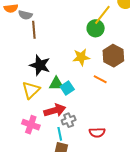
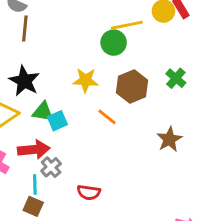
yellow line: (102, 15) -> (127, 25), turned 30
gray cross: (69, 120) -> (51, 167), turned -32

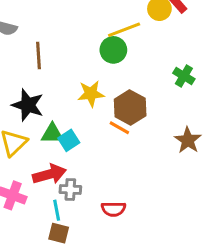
brown line: (25, 29) -> (39, 55), moved
brown hexagon: (132, 86) -> (130, 108), moved
gray cross: (51, 167) -> (70, 190), turned -36

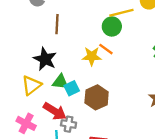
brown hexagon: (130, 108) -> (97, 97), moved
orange line: (119, 128) -> (106, 49), moved
red arrow: (49, 174) -> (55, 111), turned 40

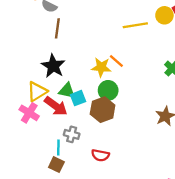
brown line: (57, 24) -> (57, 28), moved
green circle: (112, 26) -> (108, 90), moved
red arrow: (55, 111) -> (56, 106), moved
pink cross: (26, 123) -> (29, 113), moved

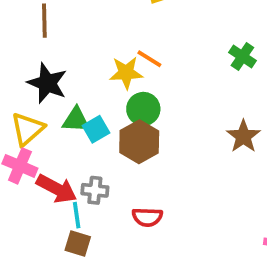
red arrow: (56, 106) -> (57, 189), moved

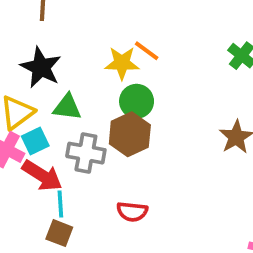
cyan square: (96, 129) -> (35, 141), moved
gray cross: (95, 190) -> (86, 153), moved, size x1.4

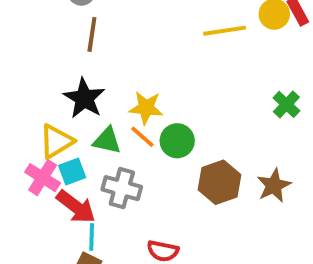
orange line: (147, 51) -> (142, 137), moved
yellow star: (122, 63) -> (146, 108), moved
brown hexagon: (130, 134) -> (219, 182), moved

